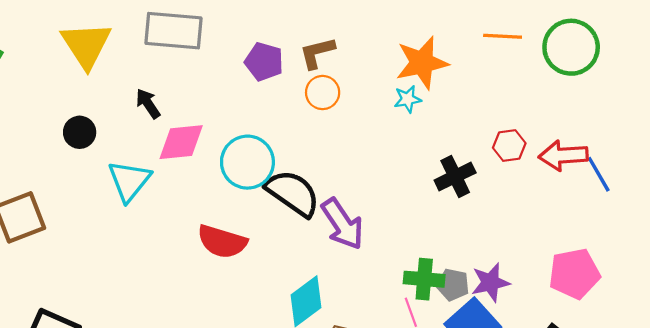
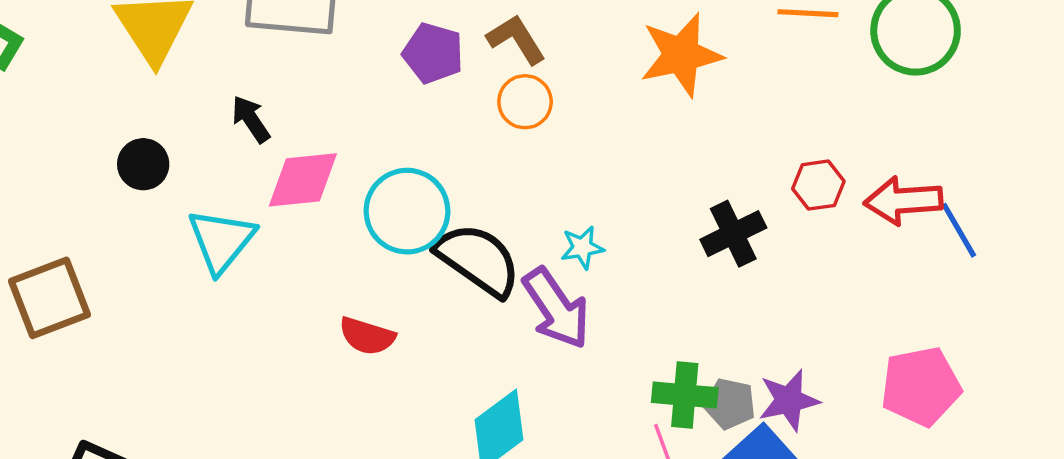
brown L-shape: (317, 53) -> (516, 39), turned 72
cyan star: (408, 99) -> (582, 248), moved
red semicircle: (222, 242) -> (367, 336), size x0.7

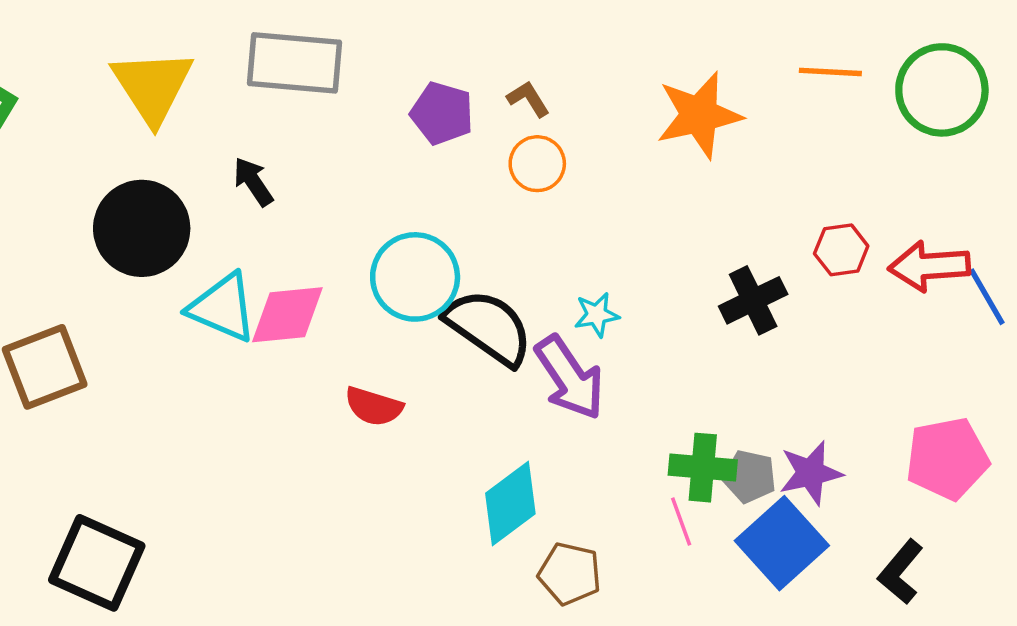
brown L-shape: (516, 39) -> (528, 99), size x0.7
black circle: (143, 164) -> (142, 228), size x1.8
pink diamond: (303, 180) -> (287, 315), moved
cyan triangle: (221, 241) -> (223, 307), turned -46

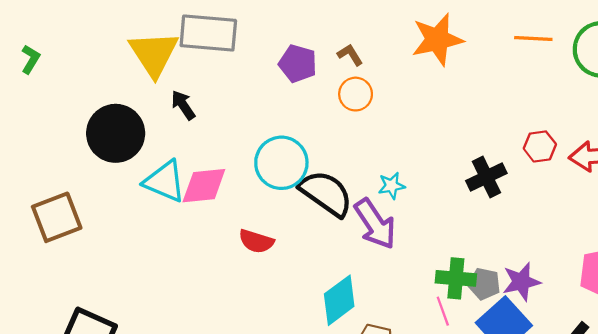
yellow triangle: (152, 86) -> (154, 54), moved
orange star: (699, 115) -> (437, 40), moved

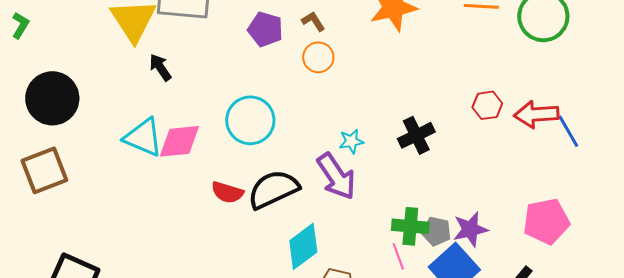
black circle: (116, 133) -> (52, 98), moved
black cross: (486, 177) -> (416, 135), moved
black semicircle: (326, 193) -> (273, 189), moved, turned -60

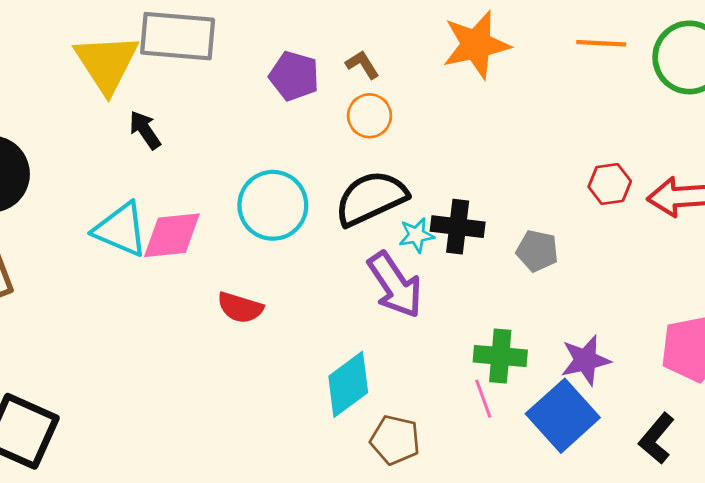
black cross: (416, 135) -> (458, 227), moved, turned 33
black semicircle: (273, 189) -> (371, 198), moved
gray pentagon: (436, 231) -> (537, 251), moved

